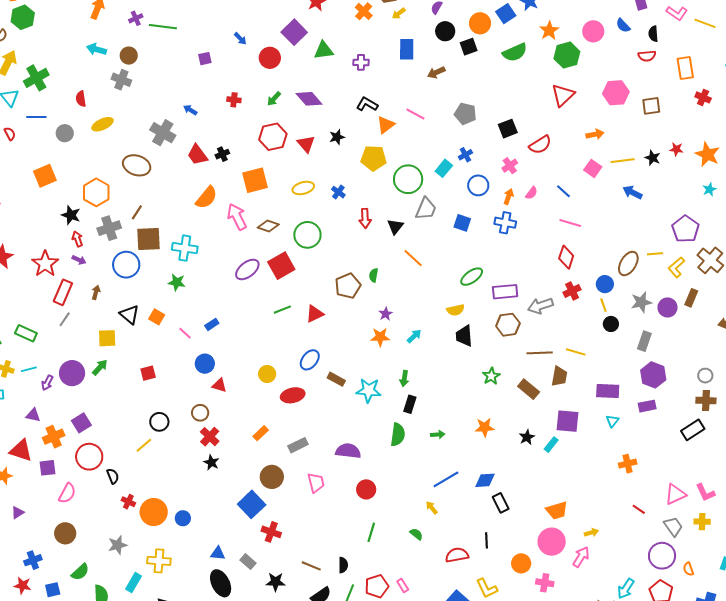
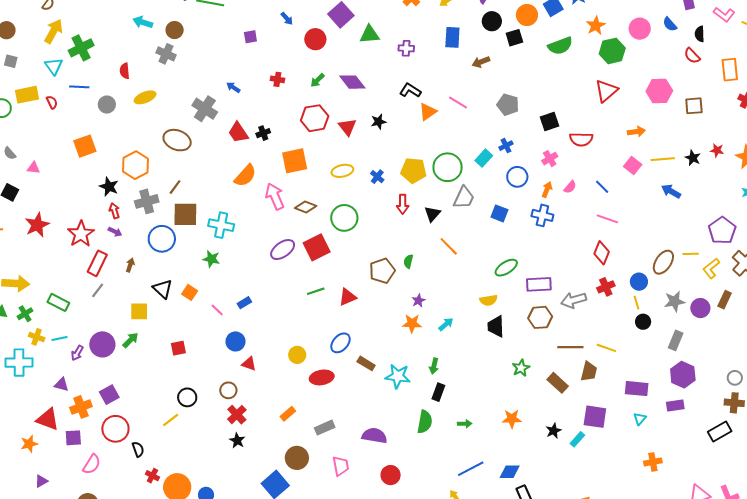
red semicircle: (647, 56) -> (692, 56), turned 48
red semicircle: (540, 145) -> (581, 139), turned 30
yellow pentagon: (373, 158) -> (413, 170), moved

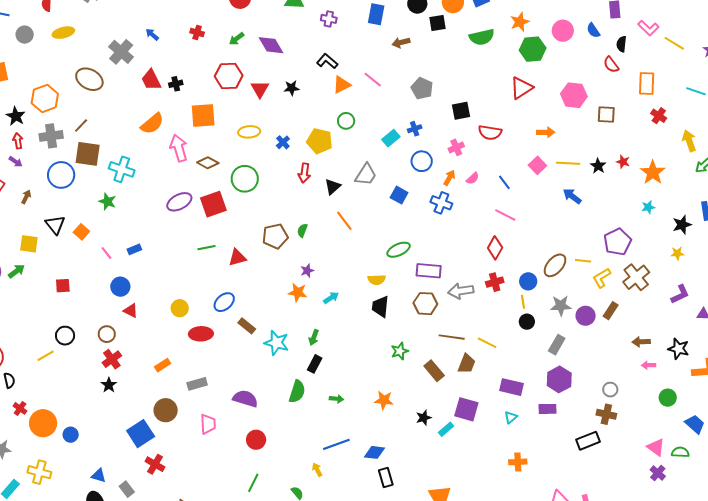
green circle: (448, 167) -> (346, 121), moved, size x0.6

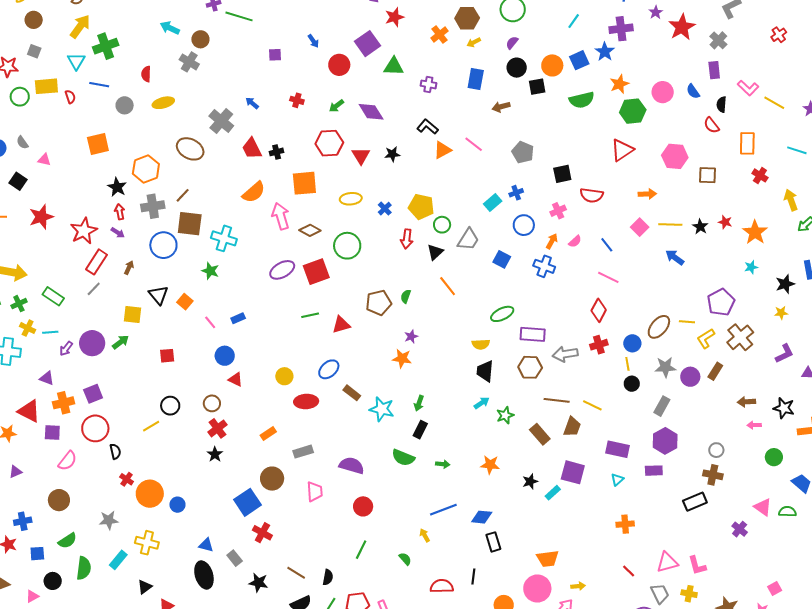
green circle: (346, 121) -> (442, 225), moved
cyan arrow: (331, 298) -> (482, 403), moved
green semicircle: (297, 392) -> (403, 458), turned 95
purple cross: (658, 473) -> (740, 529), moved

